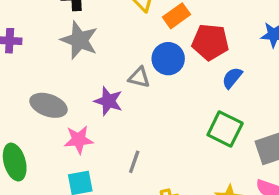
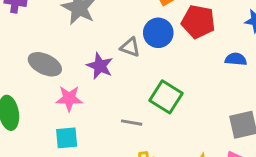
blue semicircle: (232, 78) -> (236, 59), moved, turned 50
green square: (225, 129) -> (166, 97), moved
gray line: (134, 162) -> (132, 123), moved, turned 75

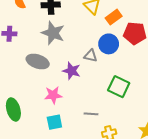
gray ellipse: (45, 64) -> (38, 61), moved
gray line: (132, 123) -> (91, 114), moved

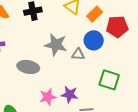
gray star: (53, 33) -> (56, 45), moved
purple star: (72, 71) -> (70, 94), moved

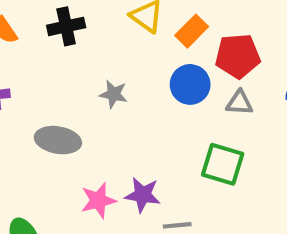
gray star: (56, 45) -> (114, 94), size x0.6
gray triangle: (78, 54) -> (239, 103), moved

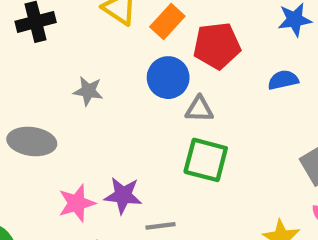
gray triangle: (239, 103) -> (199, 109), moved

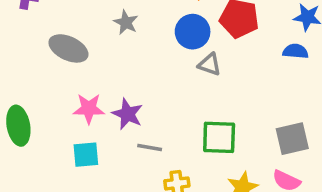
blue semicircle: (283, 80) -> (295, 51), moved
green square: (206, 160) -> (219, 137), moved, turned -30

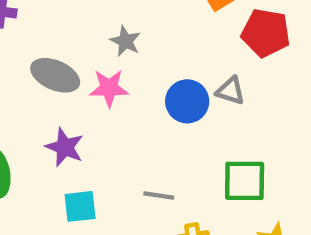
blue circle: (193, 32) -> (187, 101), moved
pink star: (89, 109) -> (109, 88), moved
purple star: (127, 114) -> (65, 147), moved

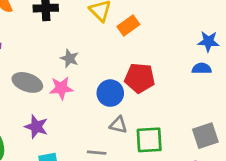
red pentagon: (266, 33) -> (140, 78), moved
gray triangle: (230, 91) -> (118, 125), moved

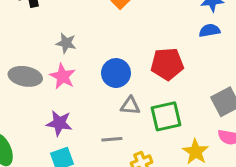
red pentagon: (140, 78) -> (167, 64), moved
pink star: (61, 88) -> (63, 76), turned -30
purple star: (36, 127) -> (59, 123), moved

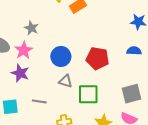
blue semicircle: (210, 30) -> (134, 51), moved
purple star: (59, 123) -> (20, 73), moved
gray line: (112, 139) -> (39, 101), moved

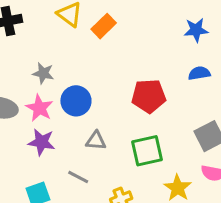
blue circle: (61, 56) -> (76, 101), moved
gray triangle: (66, 81) -> (96, 141), moved
gray line: (39, 101) -> (78, 177), turned 32

